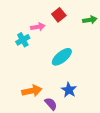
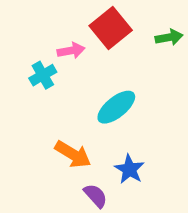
red square: (59, 15) -> (111, 28), size x1.5
orange arrow: (32, 91) -> (73, 154), moved, turned 42

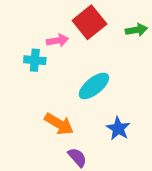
cyan cross: (43, 75) -> (35, 60), turned 35
blue star: (129, 169) -> (118, 128), moved

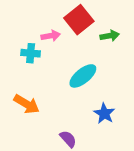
green arrow: (136, 30) -> (110, 36), moved
orange arrow: (59, 124) -> (27, 104), moved

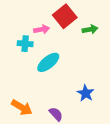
cyan ellipse: (83, 76) -> (48, 62), moved
orange arrow: (27, 104) -> (22, 107), moved

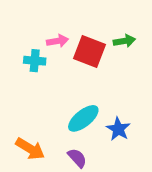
red square: (65, 16) -> (89, 52), moved, turned -30
cyan ellipse: (48, 62) -> (83, 118), moved

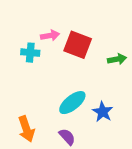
green arrow: (124, 41) -> (117, 59), moved
orange arrow: (30, 149) -> (26, 129), turned 40

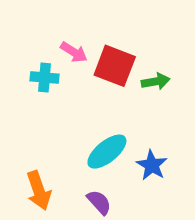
pink arrow: (50, 35) -> (74, 52), turned 42
green arrow: (117, 59) -> (156, 81), moved

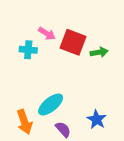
cyan ellipse: (107, 152) -> (51, 105), moved
blue star: (152, 165) -> (97, 119), moved

